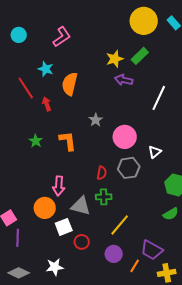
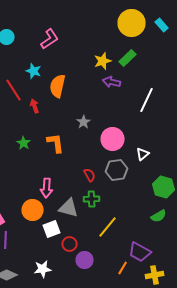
red semicircle: (102, 173) -> (90, 175), turned -40
purple circle: (114, 254) -> (85, 260), moved

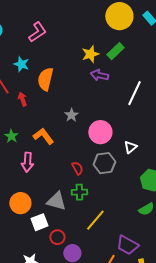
orange L-shape: (56, 143) -> (43, 136), turned -30
pink arrow: (47, 188) -> (27, 162), moved

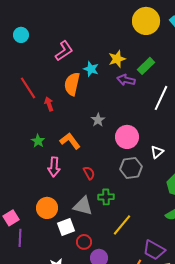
pink L-shape: (37, 32) -> (64, 51), moved
green rectangle: (115, 51) -> (146, 66), moved
cyan star: (21, 64) -> (91, 69), moved
red semicircle: (77, 168) -> (89, 173), moved

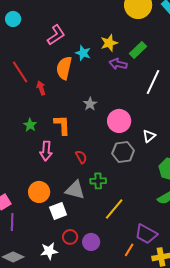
orange L-shape: (70, 141) -> (62, 125), turned 35
red circle: (84, 242) -> (70, 237), moved

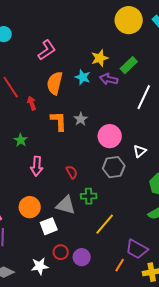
cyan star: (83, 53) -> (83, 77), moved
orange L-shape: (62, 125) -> (59, 121), moved

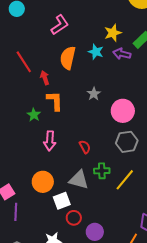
orange L-shape: (59, 121) -> (55, 101), moved
yellow line: (105, 224) -> (125, 180), moved
red circle: (61, 252) -> (74, 218), moved

